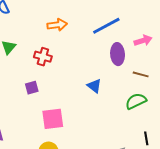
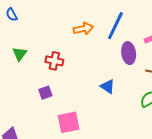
orange arrow: (57, 25) -> (83, 29), moved
blue line: (106, 26) -> (115, 26), turned -32

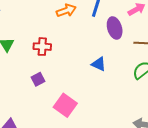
pink square: (69, 122) -> (65, 105), turned -35

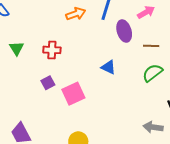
pink square: (65, 105) -> (73, 94), moved, turned 30

